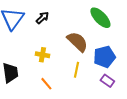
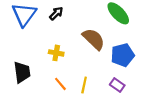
yellow line: (76, 70) -> (84, 85), moved
purple rectangle: (107, 81) -> (117, 85), moved

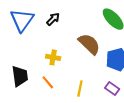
orange line: (60, 84) -> (48, 82), moved

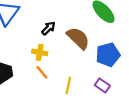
black arrow: (53, 19) -> (48, 28), moved
orange line: (48, 82) -> (42, 72), moved

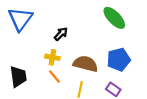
brown semicircle: (78, 38) -> (85, 64), moved, turned -30

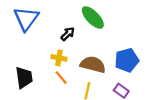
green ellipse: (114, 18) -> (93, 18), moved

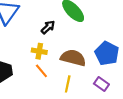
blue pentagon: (127, 60) -> (107, 53), turned -30

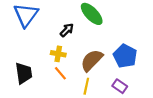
brown semicircle: (73, 58) -> (92, 60), turned -60

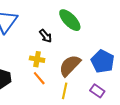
black arrow: (67, 30) -> (46, 36), turned 96

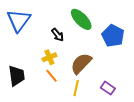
yellow cross: (37, 59) -> (49, 57), turned -32
blue pentagon: (103, 61) -> (113, 36), moved

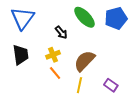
blue pentagon: (113, 36) -> (116, 18), moved, turned 30
black trapezoid: (17, 76) -> (21, 55), moved

